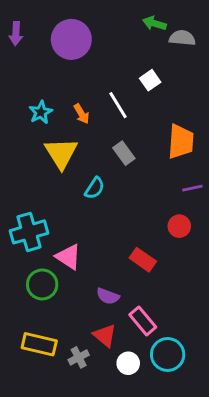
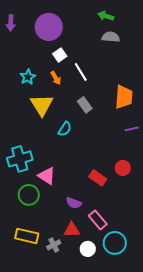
gray semicircle: (182, 38) -> (111, 37), moved
white square: (150, 80) -> (60, 55), moved
red circle: (179, 226) -> (123, 168), moved
red triangle: (105, 336) -> (72, 230), turned -42

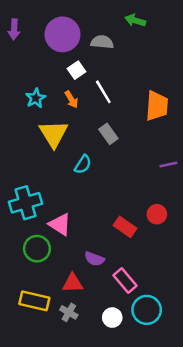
gray semicircle: (111, 37) -> (102, 42), moved
orange trapezoid: (124, 97) -> (157, 106), moved
red triangle: (72, 230) -> (73, 283), moved
gray cross: (54, 245) -> (69, 312), turned -32

